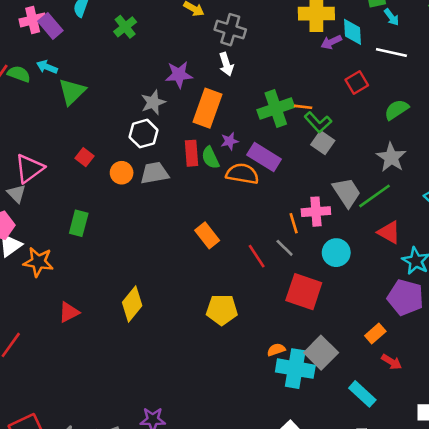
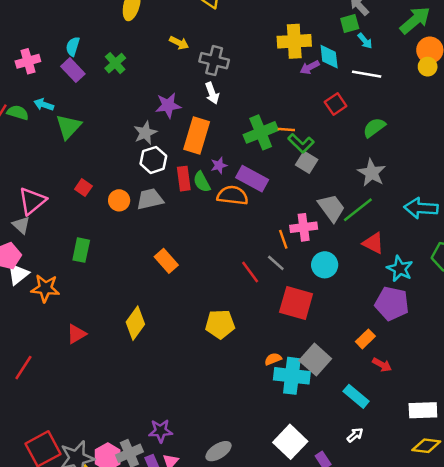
purple rectangle: (50, 26) -> (73, 70), moved
white hexagon: (143, 134) -> (153, 160), moved
orange rectangle: (207, 235) -> (166, 261), moved

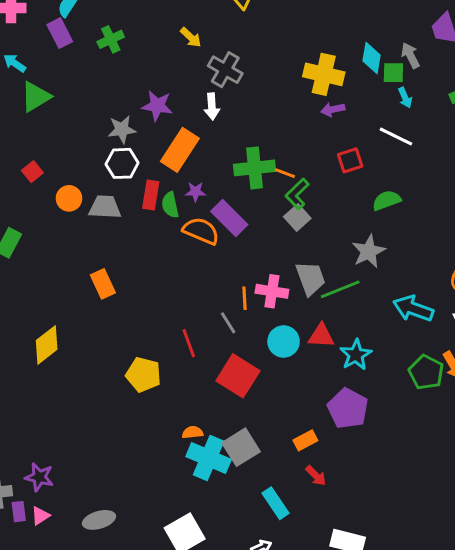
cyan diamond: (329, 57) -> (372, 58), moved
green L-shape: (301, 143) -> (297, 194), turned 75
red triangle: (373, 243) -> (321, 336), moved, turned -40
cyan star: (400, 269) -> (356, 355), moved
red line: (250, 272) -> (189, 343), moved

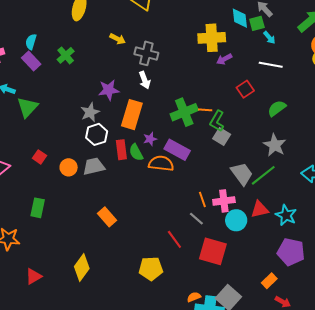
pink cross: (272, 291) -> (224, 201), moved

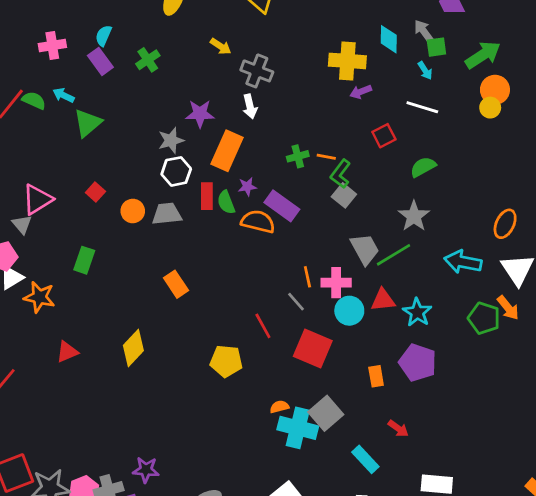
green square: (257, 23) -> (436, 47), moved
green cross: (184, 112) -> (298, 156), size x0.6
orange rectangle: (269, 281) -> (376, 376), moved, turned -63

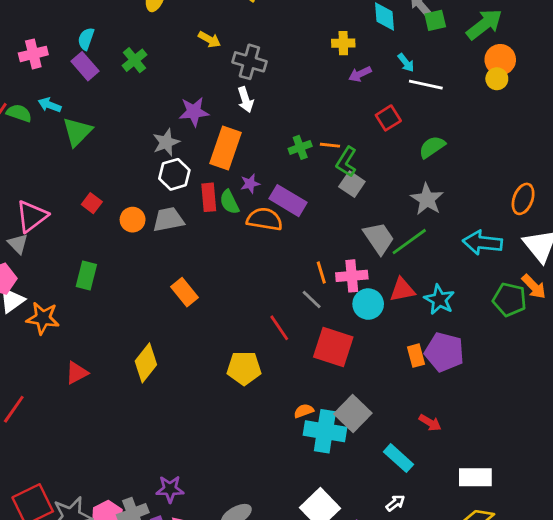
yellow cross: (347, 61) -> (343, 43), size x0.6
cyan arrow: (425, 70) -> (406, 63), moved
orange rectangle: (376, 376) -> (416, 356), moved

